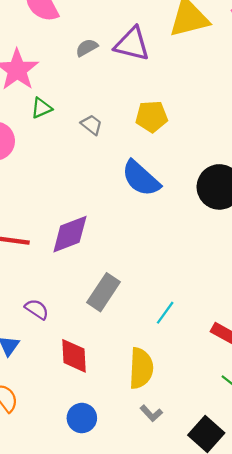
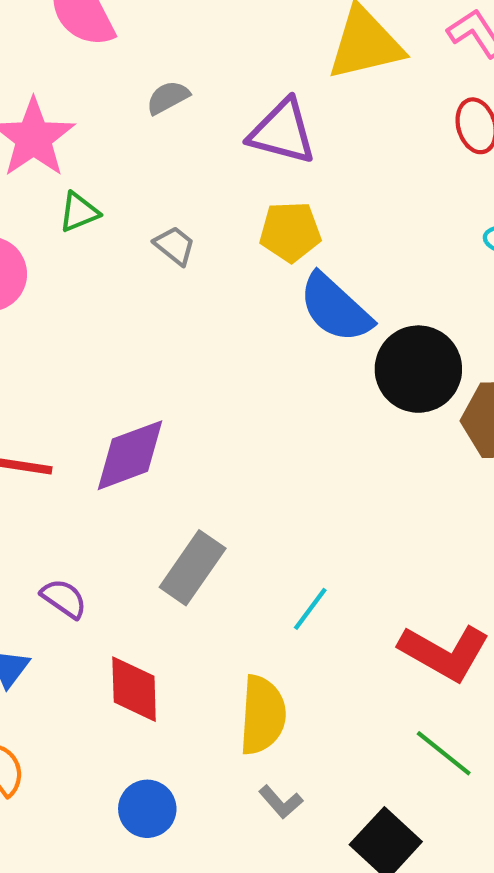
purple triangle: (132, 44) -> (282, 132), moved
blue semicircle: (141, 178) -> (335, 308), moved

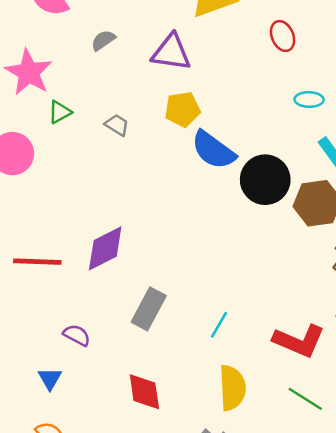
red diamond: (134, 689) -> (144, 392), moved
yellow semicircle: (262, 715) -> (232, 388), moved

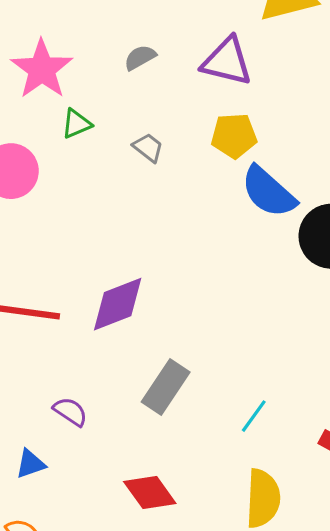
gray semicircle: (103, 40) -> (140, 58), moved
blue triangle: (50, 379) -> (30, 464), turned 35
red diamond: (144, 392) -> (150, 493), turned -33

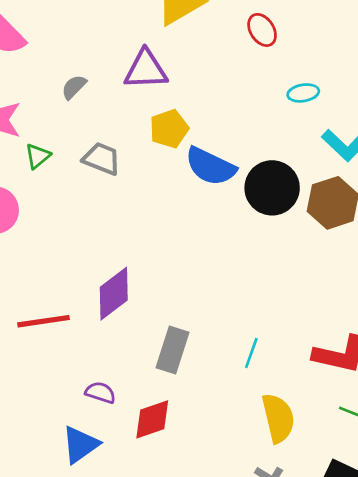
gray trapezoid: (148, 148) -> (102, 159), size x1.4
blue triangle: (30, 464) -> (80, 445), size x1.5
red diamond: (150, 493) -> (152, 419), moved, turned -57

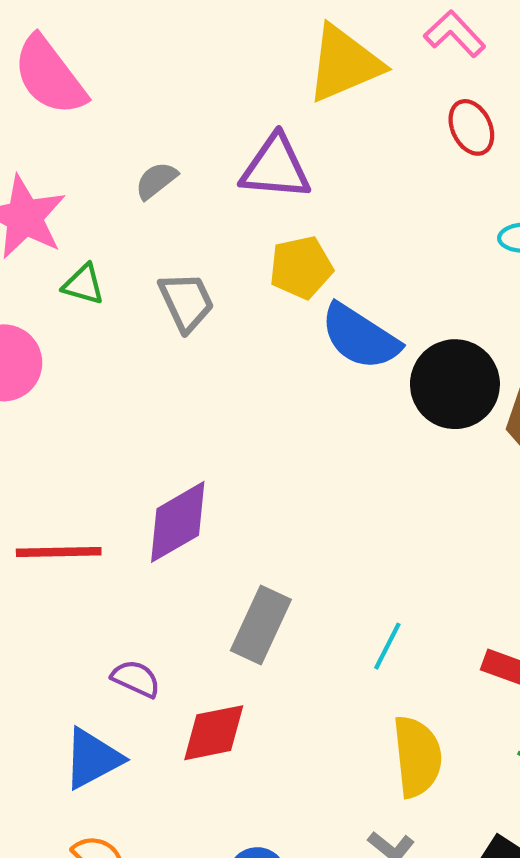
green triangle: (38, 156) -> (83, 284), turned 48
gray trapezoid: (102, 159) -> (186, 302), turned 36

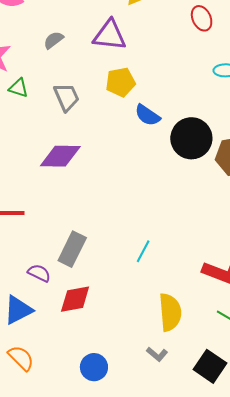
blue semicircle: (360, 337) -> (147, 115), size x0.7
purple diamond: (178, 522) -> (60, 156), moved, turned 30
gray rectangle: (261, 625) -> (72, 249), moved
cyan line: (387, 646) -> (143, 251), moved

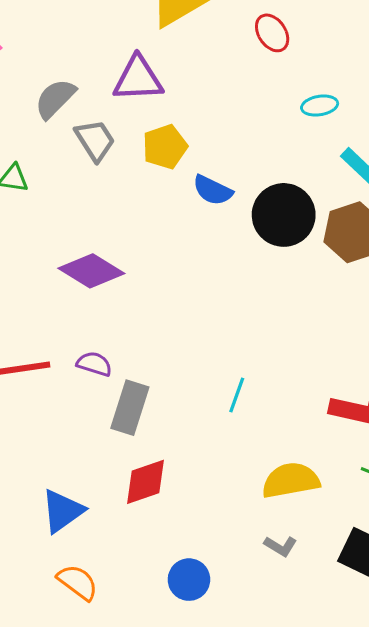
gray semicircle: (54, 40) -> (55, 99), size x1.4
gray trapezoid: (66, 97) -> (95, 140), moved
purple diamond: (60, 156) -> (91, 271), turned 39
purple semicircle: (39, 273) -> (94, 364), moved
yellow semicircle: (170, 312) -> (291, 480), turned -87

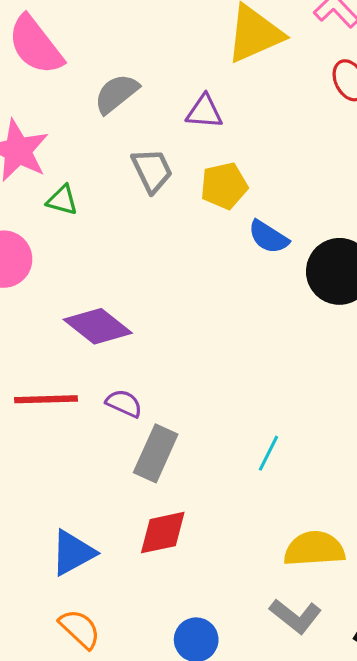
purple triangle: (138, 79) -> (204, 112), size x0.7
gray semicircle: (55, 99) -> (116, 94), moved
purple diamond: (91, 271) -> (98, 326), moved
gray L-shape: (280, 546) -> (296, 616), size x1.5

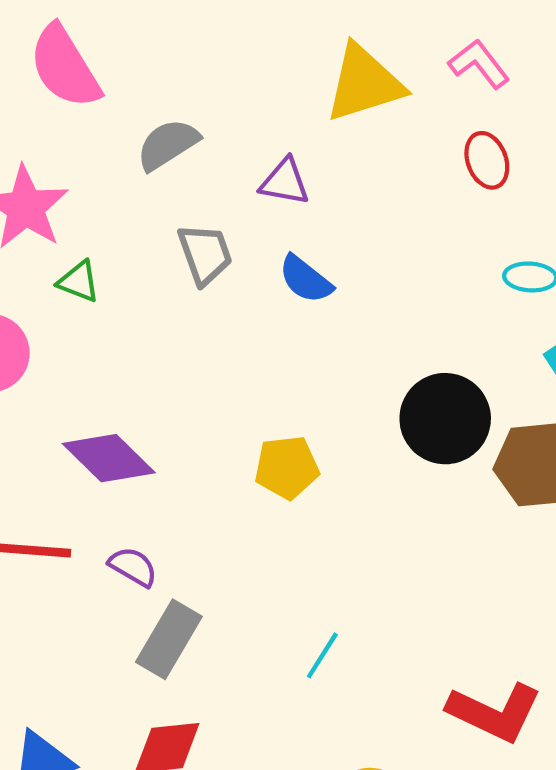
yellow pentagon: (224, 186) -> (287, 467), moved
blue semicircle: (268, 237) -> (306, 279), moved

